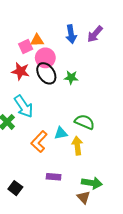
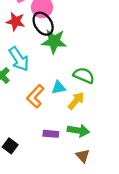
green star: (71, 77) -> (54, 41), moved, size x1.6
yellow arrow: (77, 146) -> (76, 101), turned 48
green arrow: (92, 183) -> (78, 130), moved

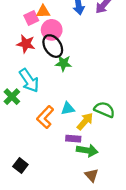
green star: (54, 41) -> (64, 63), size x0.7
green semicircle: (84, 75) -> (104, 110), moved
purple rectangle: (51, 134) -> (73, 139), moved

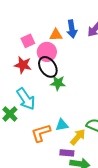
orange triangle: (43, 12) -> (56, 35), moved
orange L-shape: (45, 117) -> (41, 133), turned 30

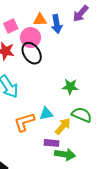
blue arrow: (72, 29) -> (57, 24), moved
green star: (58, 83) -> (70, 87), moved

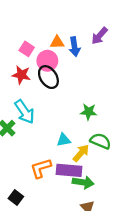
pink square: (11, 26) -> (27, 49), turned -32
orange L-shape: (24, 122) -> (41, 168), moved
purple rectangle: (51, 143) -> (69, 170), size x1.6

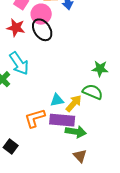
green star: (89, 112) -> (100, 69), moved
cyan triangle: (64, 140) -> (57, 100), moved

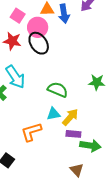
green semicircle: (93, 92) -> (58, 90), moved
purple rectangle: (62, 120) -> (73, 134), moved, size x0.6
green arrow: (76, 132) -> (90, 146), moved

